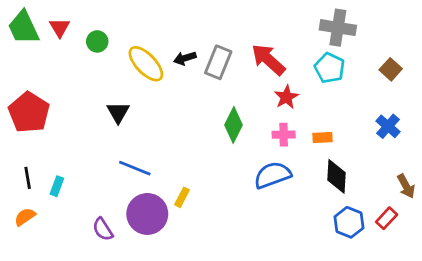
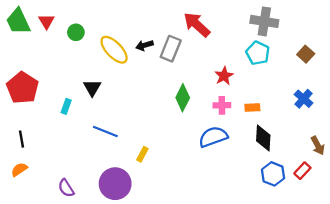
red arrow: (268, 60) -> (197, 25), moved
cyan rectangle: (57, 186) -> (66, 106), moved
purple circle: (147, 214) -> (115, 184), moved
purple semicircle: (103, 229) -> (66, 188), moved

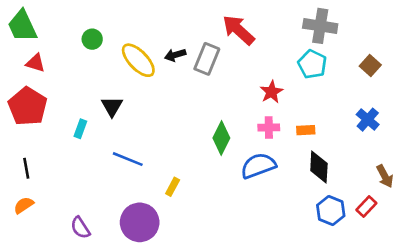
red triangle: (47, 21) -> (35, 63), moved, turned -42
green diamond: (183, 98) -> (221, 138), moved

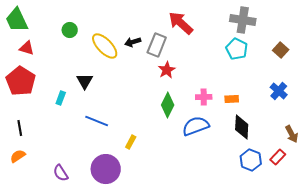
red star: (271, 92) -> (167, 70), moved

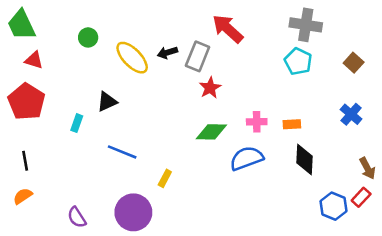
black triangle: (85, 81) -> (107, 102), turned 36
green diamond: (168, 105) -> (211, 132), turned 65
red rectangle: (278, 157) -> (361, 197), moved
blue hexagon: (251, 160) -> (333, 206), moved

